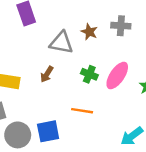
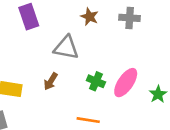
gray cross: (121, 26) -> (130, 18), moved
brown star: (89, 32) -> (89, 17), moved

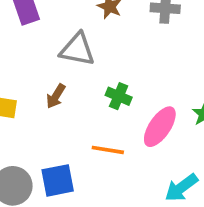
pink ellipse: (126, 83) -> (160, 127), moved

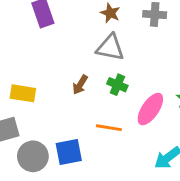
gray triangle: (77, 50) -> (110, 47), moved
brown arrow: (56, 96) -> (80, 85), moved

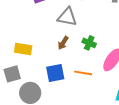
gray triangle: (110, 47) -> (67, 17), moved
blue square: (69, 152) -> (55, 73), moved

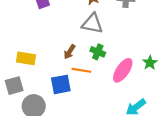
gray triangle: (67, 17) -> (92, 24), moved
orange line: (83, 73) -> (81, 70), moved

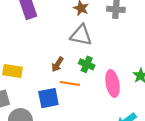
pink ellipse: (123, 70) -> (113, 83), turned -45

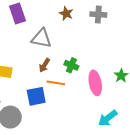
gray triangle: (81, 35) -> (41, 38), moved

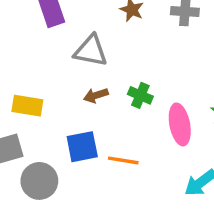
brown arrow: (44, 65) -> (96, 95), turned 40
orange line: (56, 83) -> (123, 160), moved

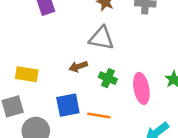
gray triangle: (91, 51) -> (101, 38), moved
green cross: (140, 95) -> (108, 78), moved

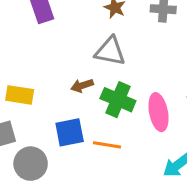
green cross: (108, 78) -> (118, 100), size x1.5

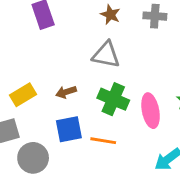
brown arrow: (82, 86) -> (66, 92), moved
yellow rectangle: (20, 95) -> (23, 95), turned -40

